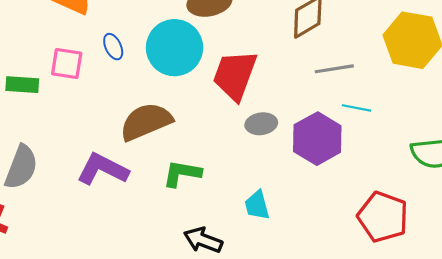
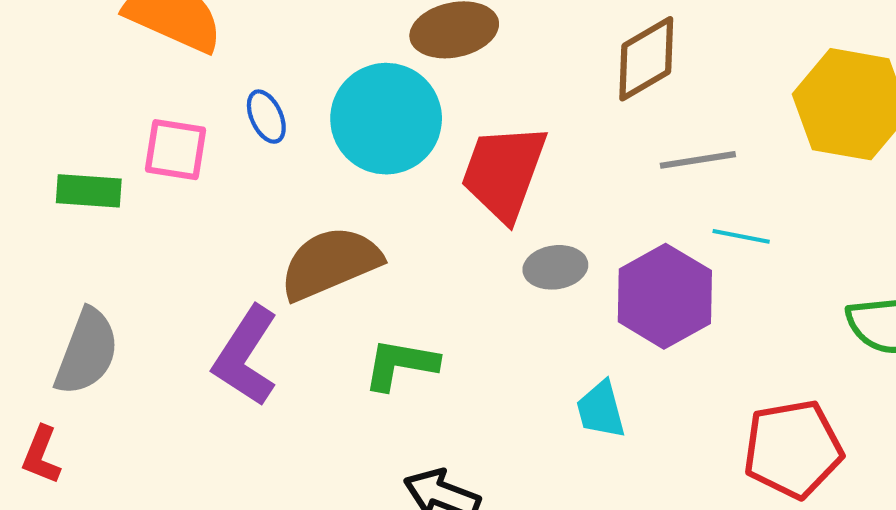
purple L-shape: (103, 169) -> (246, 356), turned -84
cyan trapezoid: (257, 205) -> (601, 410), moved
red pentagon: (383, 217) -> (793, 449), turned -30

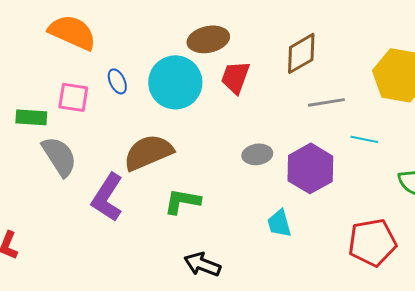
red trapezoid: (504, 172) -> (235, 77), moved, size x0.7
cyan line: (741, 236) -> (364, 139), moved
gray semicircle: (87, 352) -> (59, 156), moved, turned -54

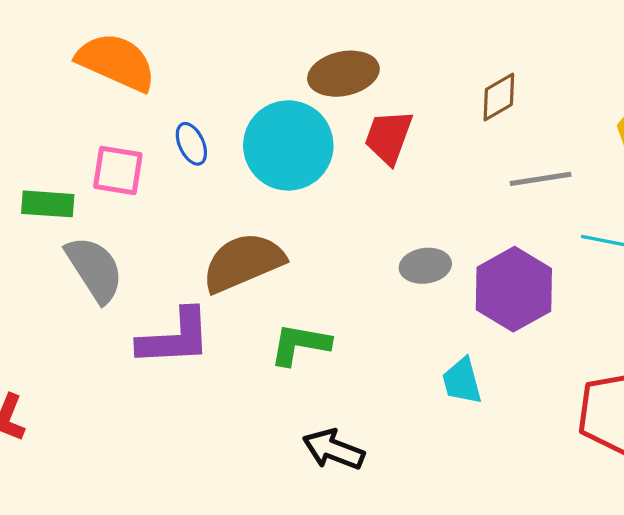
brown diamond: (301, 53) -> (499, 97), size x0.7
purple L-shape: (107, 197) -> (175, 338), turned -126

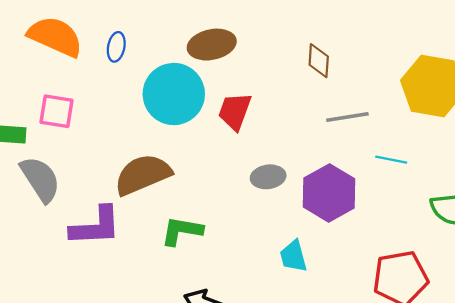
brown diamond: (499, 97) -> (319, 61), turned -56
red trapezoid: (389, 137) -> (235, 111), moved
blue ellipse: (191, 144) -> (116, 47), moved, turned 36

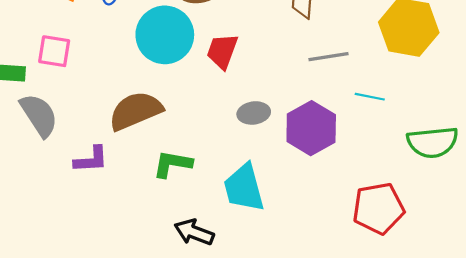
purple L-shape: (96, 226) -> (91, 160), size x0.7
cyan trapezoid: (293, 256) -> (244, 188), moved, size x1.6

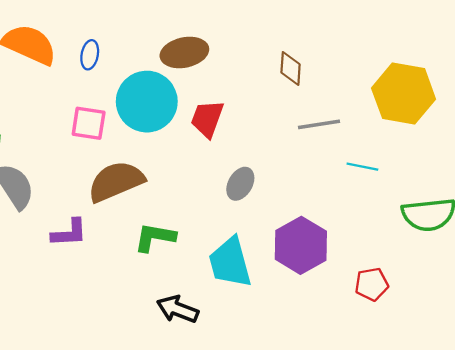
pink square: (54, 51) -> (89, 123), moved
gray ellipse: (254, 113) -> (240, 184), turned -52
purple hexagon: (311, 128) -> (301, 245), moved
red pentagon: (378, 208) -> (372, 284), size x0.6

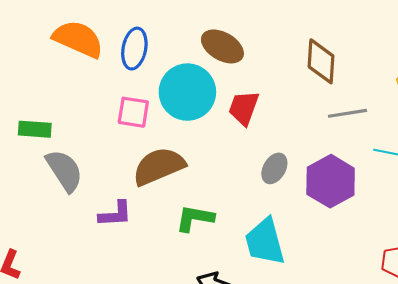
brown ellipse: (184, 52) -> (222, 46), turned 42
blue ellipse: (90, 55) -> (134, 49), size x1.5
brown diamond: (291, 68) -> (321, 61), size x1.4
purple hexagon: (301, 245) -> (331, 181), moved

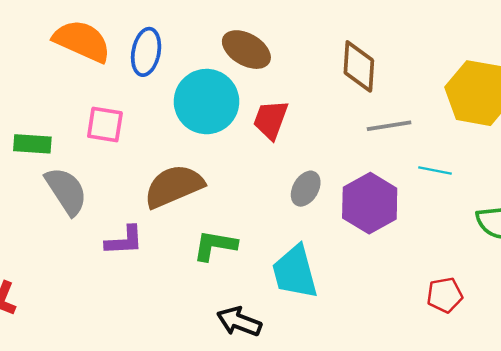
pink square: (133, 112) -> (105, 125), moved

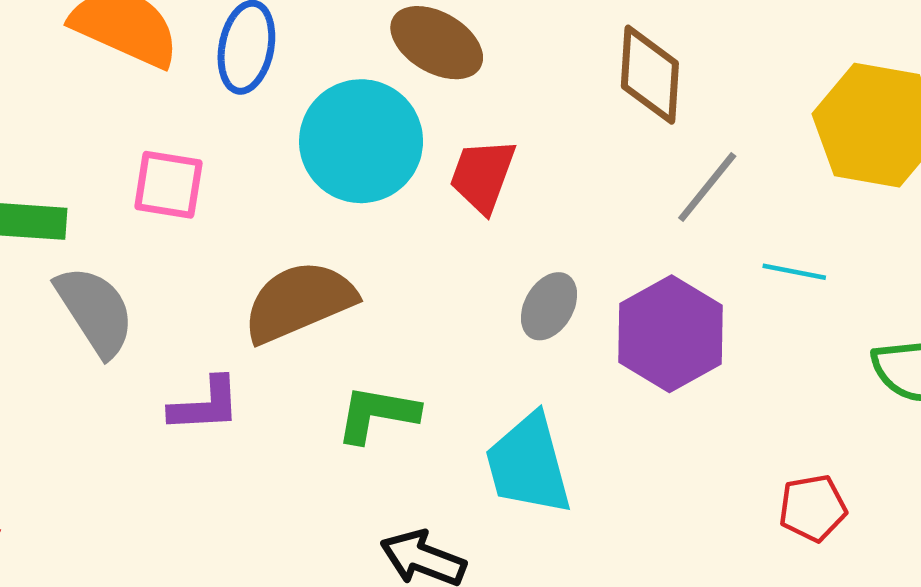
gray line: (389, 126) -> (707, 187), turned -42

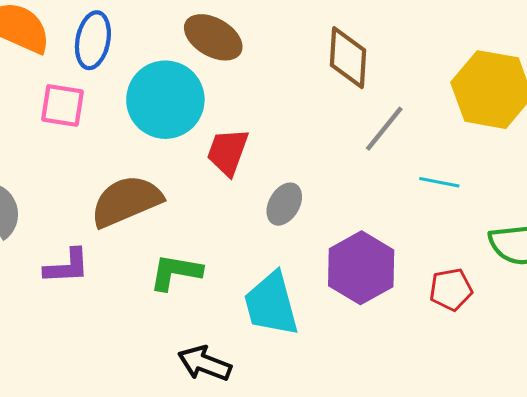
red trapezoid: (483, 176) -> (228, 152), moved
pink square: (168, 185) -> (62, 105), moved
purple hexagon: (671, 334) -> (361, 268), moved
red pentagon: (813, 508) -> (451, 290), moved

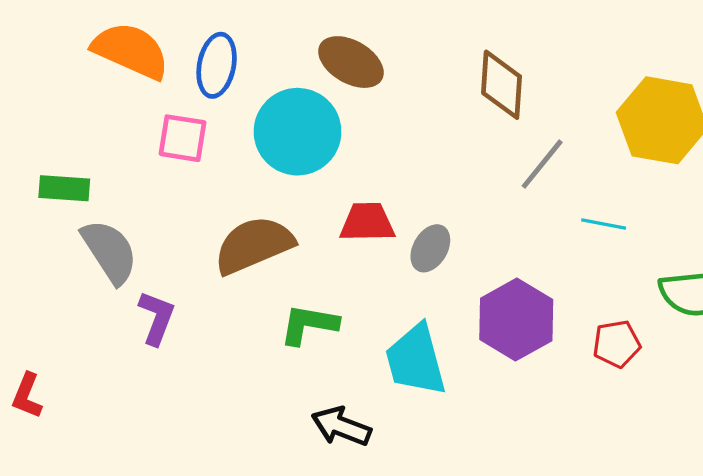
red trapezoid: (228, 152) -> (367, 222), moved, turned 69
purple L-shape: (67, 266) -> (157, 318), moved, turned -66

